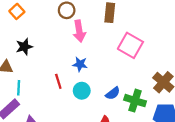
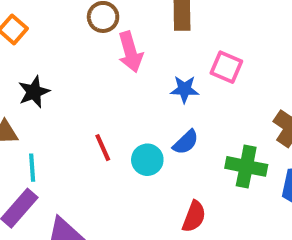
pink square: (130, 45) -> (226, 67), size x0.7
blue star: (80, 64) -> (184, 89), moved
blue semicircle: (113, 93) -> (186, 142), moved

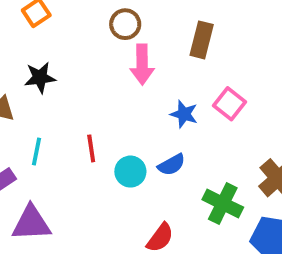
cyan line: (32, 168) -> (37, 151), moved

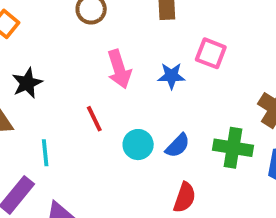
pink arrow: (142, 64) -> (119, 69), moved
red line: (91, 148) -> (94, 119), moved
blue semicircle: (171, 165) -> (178, 146), moved

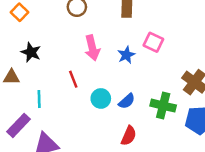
blue star: (171, 76) -> (126, 55), turned -30
black star: (27, 83) -> (31, 52), turned -30

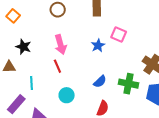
pink arrow: (92, 48) -> (60, 45), moved
cyan circle: (101, 98) -> (67, 95), moved

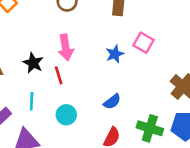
black star: (23, 47) -> (33, 63), moved
cyan line: (31, 83) -> (32, 101), moved
green cross: (128, 84) -> (150, 128), moved

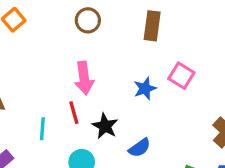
black star: (33, 63) -> (105, 126), moved
cyan line: (32, 101) -> (42, 129), moved

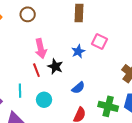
brown circle: (88, 20) -> (28, 14), moved
black star: (105, 126) -> (55, 66), moved
cyan line: (42, 129) -> (20, 91), moved

